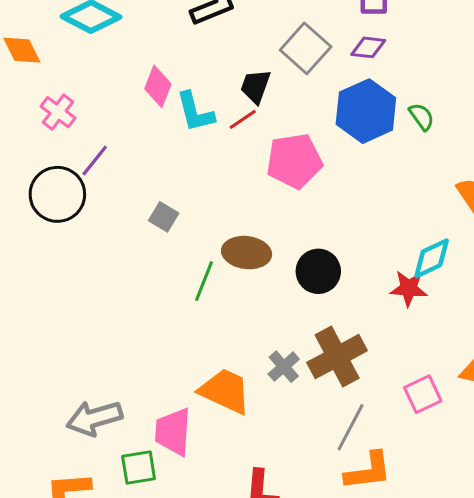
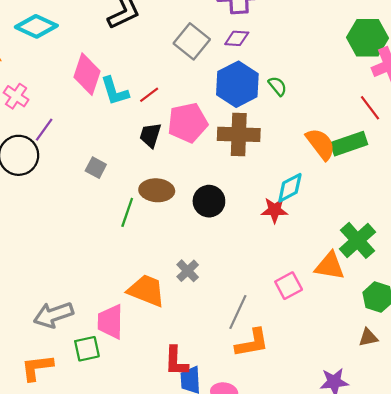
pink diamond: (158, 86) -> (87, 74), size x1.4
black trapezoid: (255, 86) -> (150, 135), moved
brown cross: (337, 357) -> (239, 134), moved, turned 33

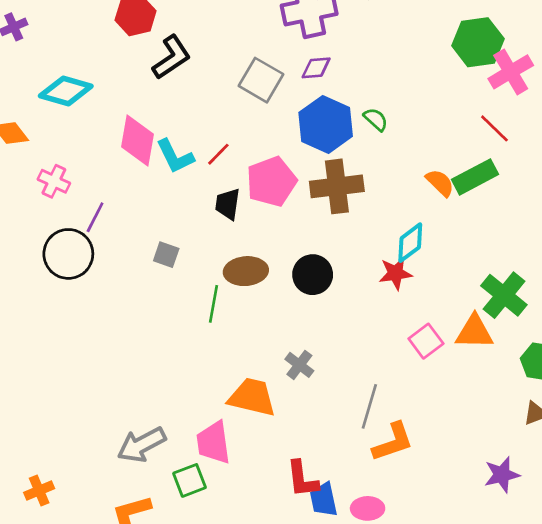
orange semicircle: (321, 144) -> (440, 183), size x0.7
pink square: (289, 286) -> (426, 341), moved

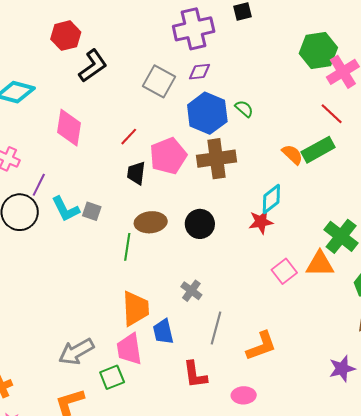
cyan L-shape: (175, 156) -> (66, 209), moved
orange trapezoid: (252, 397) -> (135, 308), moved, turned 75
gray line: (369, 406) -> (216, 328), moved
blue trapezoid: (324, 500) -> (163, 332), moved

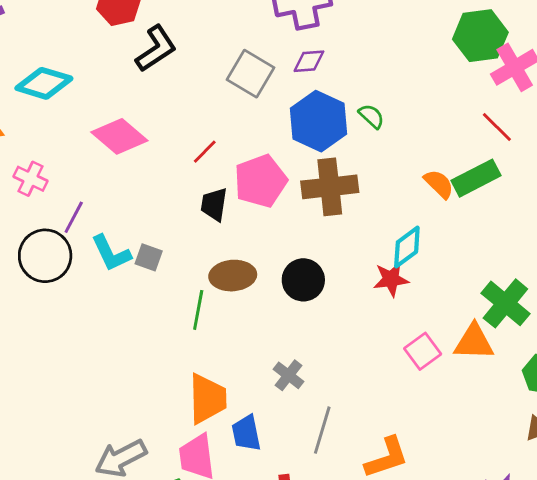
pink diamond: (69, 128) -> (119, 136), turned -60

